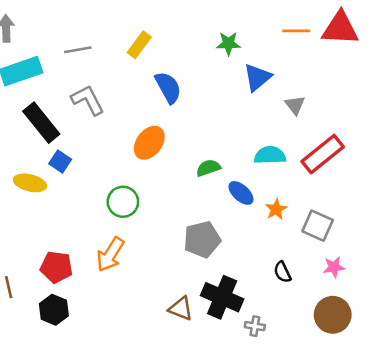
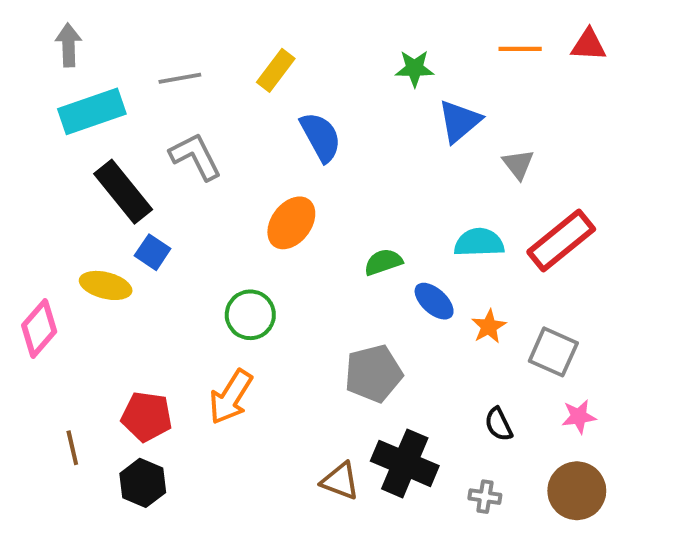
red triangle: (340, 28) -> (589, 45), size x0.6
gray cross: (255, 326) -> (485, 497), moved

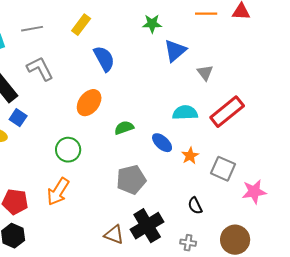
green semicircle: (383, 262) -> (124, 128), moved
pink star: (579, 416) -> (254, 192), moved, size x1.4
black cross: (405, 463) -> (147, 226), turned 36

